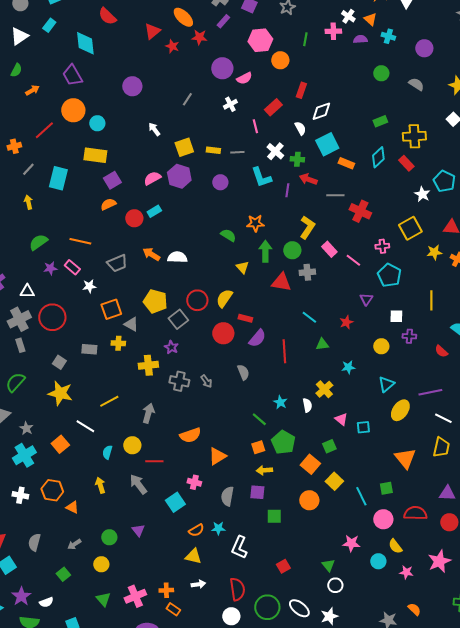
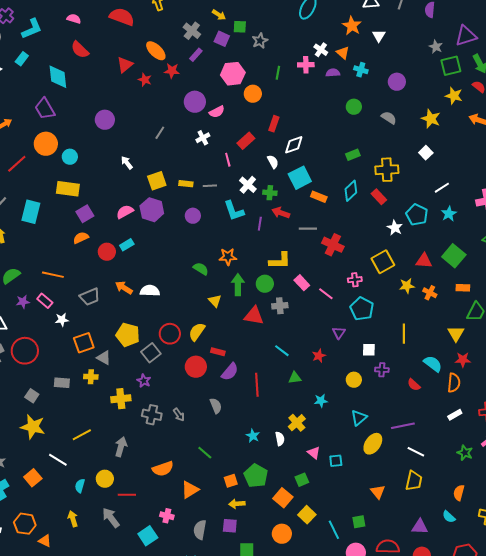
yellow L-shape: (307, 227) -> (280, 261), turned 55
green line: (259, 419) -> (205, 453), moved
orange triangle: (405, 458) -> (378, 492), size x0.7

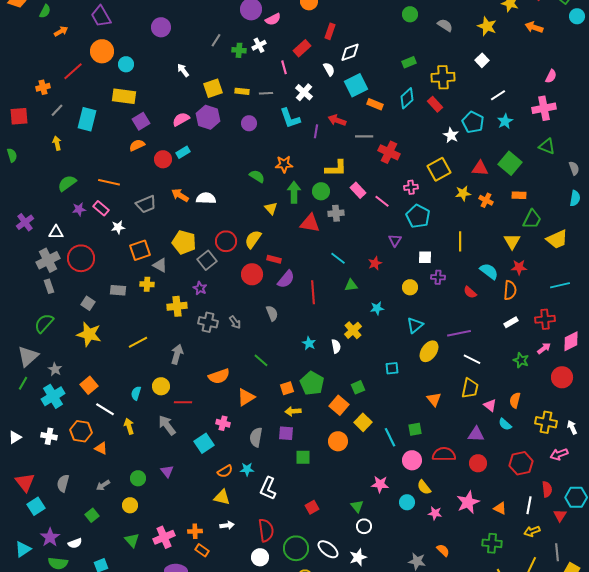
green cross: (270, 193) -> (239, 50), moved
pink triangle: (314, 453) -> (490, 405), moved
white line: (58, 460) -> (105, 409), moved

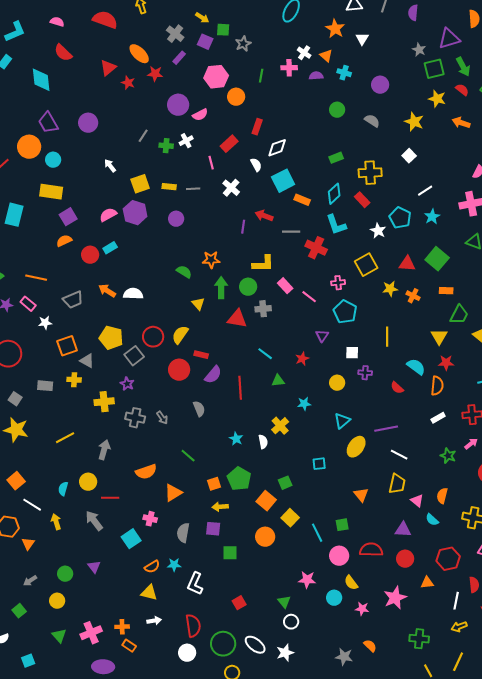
purple trapezoid: (101, 16) -> (48, 123), moved
cyan L-shape: (290, 118) -> (336, 225), moved
orange triangle: (101, 448) -> (28, 544), turned 40
orange triangle: (500, 508) -> (427, 583), moved, turned -32

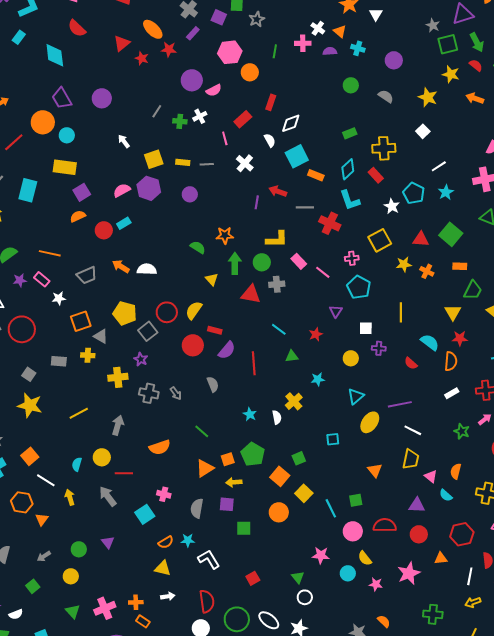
orange triangle: (173, 493) -> (205, 468), moved
white L-shape: (195, 584) -> (209, 559), turned 125

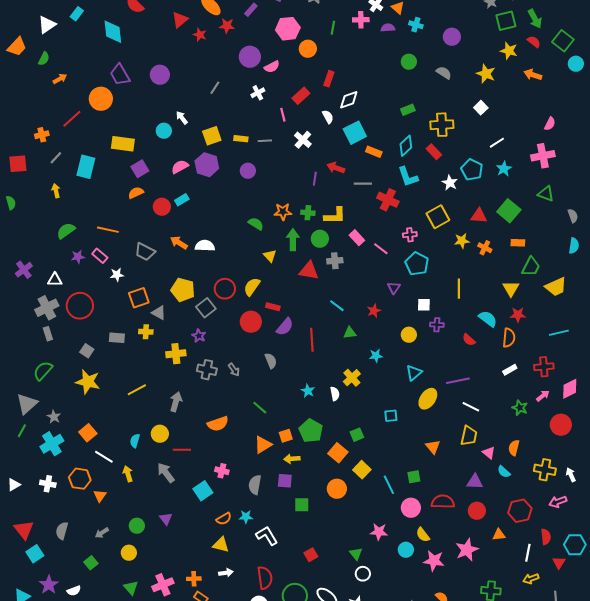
green cross: (180, 121) -> (308, 213), moved
cyan circle: (67, 135) -> (164, 131), moved
gray trapezoid: (87, 275) -> (145, 252), turned 50
pink star: (376, 584) -> (434, 561), size x1.5

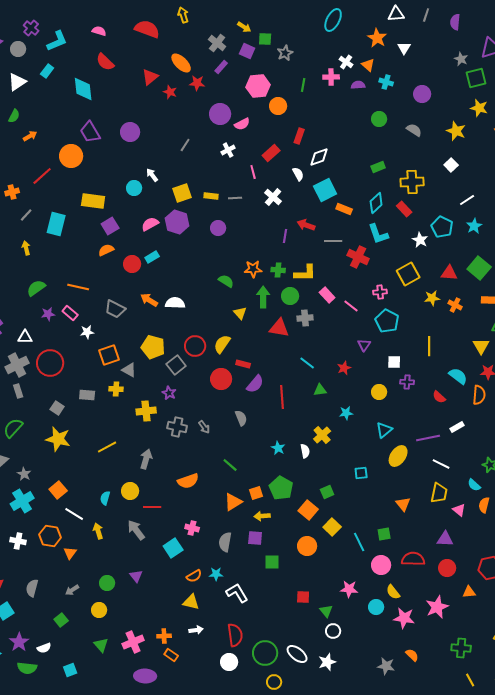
white rectangle: (510, 370) -> (457, 427), moved
cyan semicircle: (504, 472) -> (474, 485), moved
red square: (311, 555) -> (303, 597), moved, turned 32

